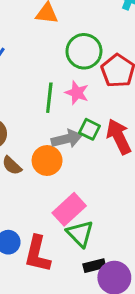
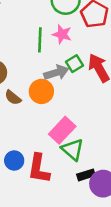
green square: (90, 129) -> (74, 64), turned 36

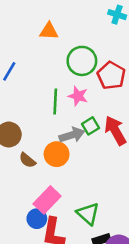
pink rectangle: (62, 130) -> (47, 200), moved
blue circle: (14, 160) -> (37, 219), moved

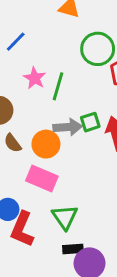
pink star: (78, 96) -> (35, 78), moved
pink rectangle: (47, 200) -> (42, 178), moved, turned 56

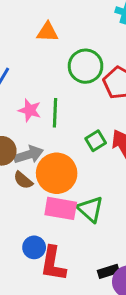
gray arrow: (68, 127) -> (29, 155), moved
orange circle: (46, 144) -> (57, 173), size x1.4
green triangle: (65, 217) -> (90, 209), moved

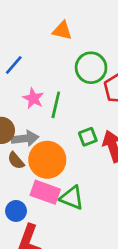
green triangle: (90, 209) -> (72, 198), turned -30
blue circle: (34, 247) -> (16, 211), moved

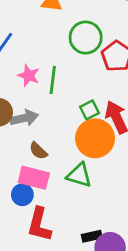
orange circle: (47, 160) -> (95, 138), moved
brown semicircle: (16, 161) -> (38, 151), moved
pink rectangle: (45, 192) -> (34, 178), moved

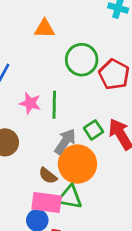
gray arrow: (24, 118) -> (65, 141), moved, turned -36
orange circle: (95, 138) -> (77, 164), moved
green triangle: (79, 175) -> (70, 197), moved

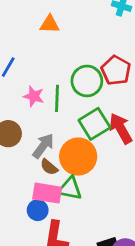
green circle: (82, 60) -> (87, 81), moved
green square: (93, 130) -> (94, 124), size x1.6
gray arrow: (65, 141) -> (43, 146), moved

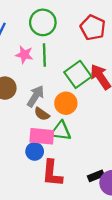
green circle: (87, 81) -> (43, 22), moved
orange circle: (78, 157) -> (66, 103), size x0.7

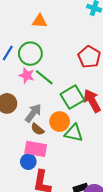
green circle: (43, 22) -> (30, 54), moved
green line: (44, 55) -> (44, 77), turned -54
green triangle: (61, 131) -> (74, 133), moved

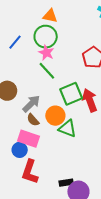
green circle: (30, 54) -> (46, 37), moved
pink star: (27, 75) -> (46, 53), moved

